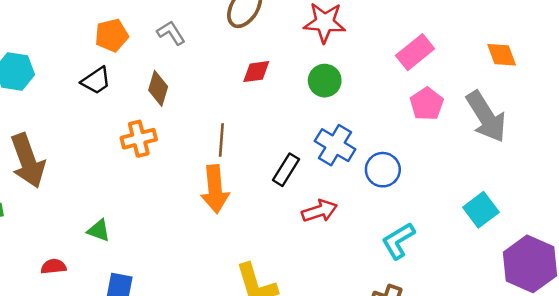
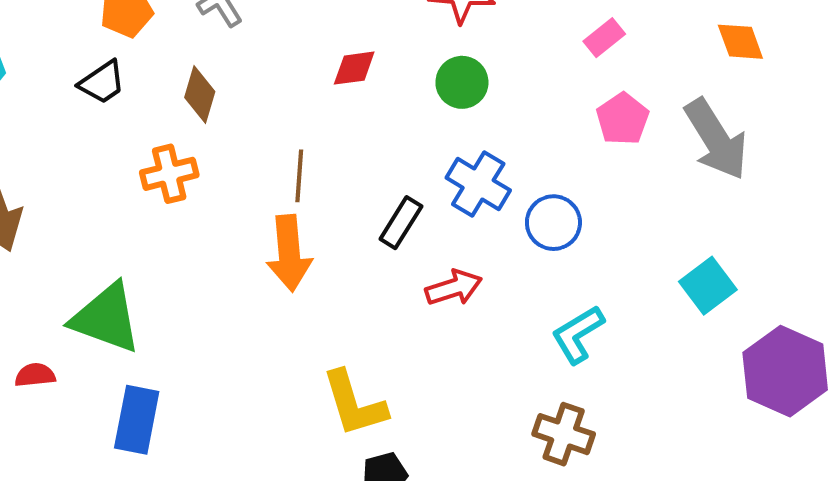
pink rectangle: (415, 52) -> (604, 38), size x0.7
green triangle: (99, 230) -> (106, 318), size x2.0

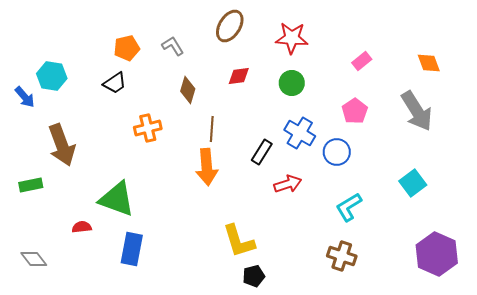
brown diamond: (200, 95) -> (188, 90), moved
pink pentagon: (623, 119) -> (355, 111), moved
purple hexagon: (785, 371) -> (437, 254), moved

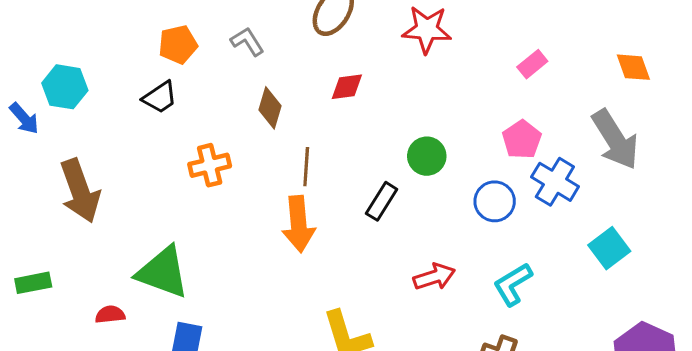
green circle: (292, 83) -> (427, 156), moved
blue cross: (300, 133) -> (555, 182), moved
red arrow: (288, 184) -> (434, 277), moved
green rectangle: (31, 185) -> (33, 283), moved

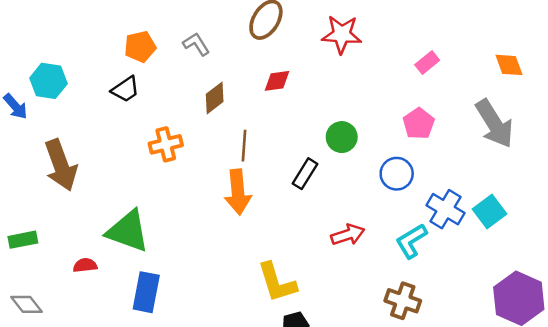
brown diamond: (270, 108) -> (215, 98), turned 36
blue cross: (555, 182) -> (446, 209), moved

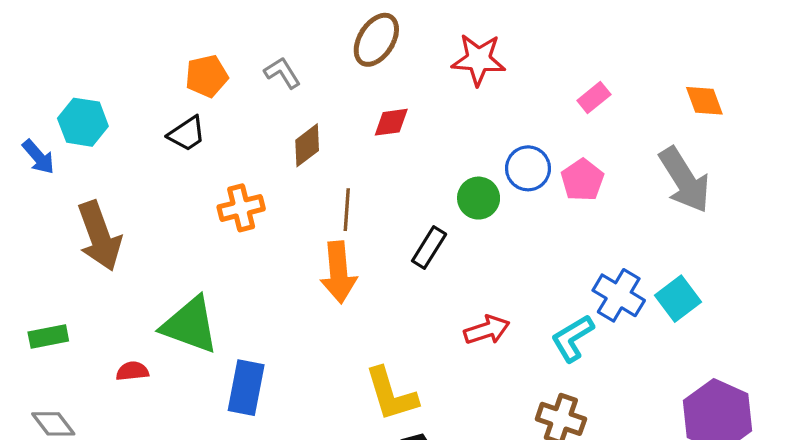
blue circle: (397, 174) -> (528, 168), moved
blue rectangle: (146, 292) -> (246, 388), moved

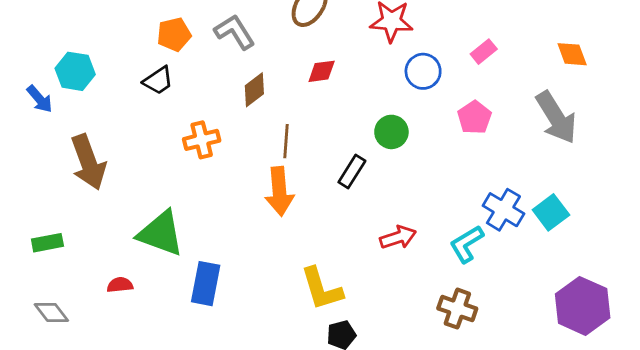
gray L-shape: (282, 73) -> (235, 32), size x1.4
blue circle: (528, 168) -> (423, 71), moved
red semicircle: (132, 371) -> (120, 285), moved

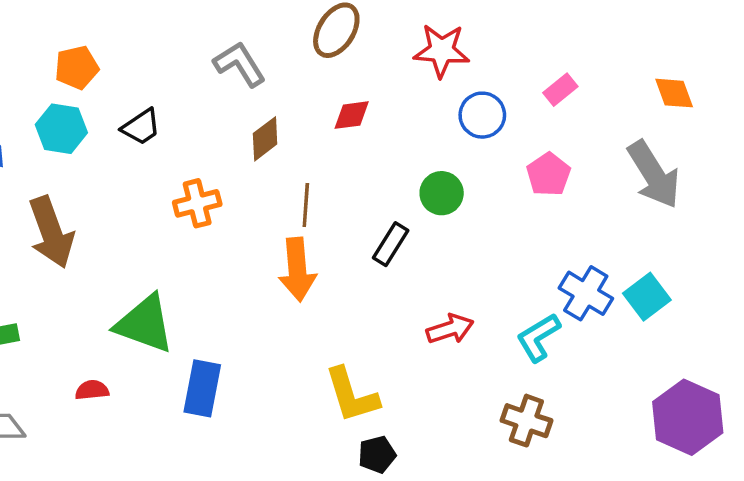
orange pentagon: (174, 34) -> (77, 68), moved
cyan hexagon: (75, 71) -> (61, 129), moved

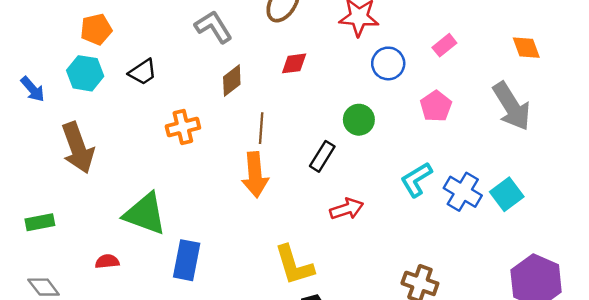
red arrow: (450, 329) -> (347, 209), moved
cyan L-shape: (538, 337) -> (416, 180), moved

